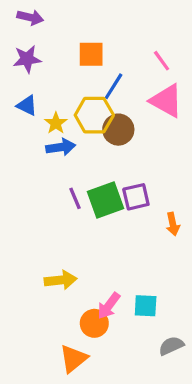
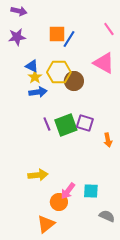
pink line: (162, 61) -> (109, 29), moved
blue line: (114, 86) -> (69, 39), moved
blue triangle: (27, 106) -> (32, 66), moved
purple square: (136, 197) -> (85, 123), turned 30
gray semicircle: (171, 346) -> (107, 216), turned 49

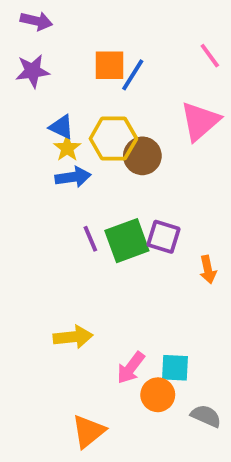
pink triangle: (104, 63) -> (200, 121), turned 50
orange circle: (59, 202) -> (158, 395), moved

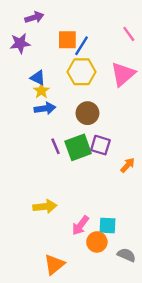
purple arrow: (36, 21) -> (34, 17), moved, turned -30
yellow hexagon: (113, 139) -> (82, 72), moved
brown circle: (142, 156) -> (87, 113), moved
orange arrow: (208, 270) -> (128, 165), turned -126

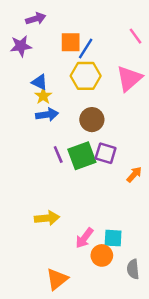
gray semicircle: (126, 255) -> (133, 269), turned -120

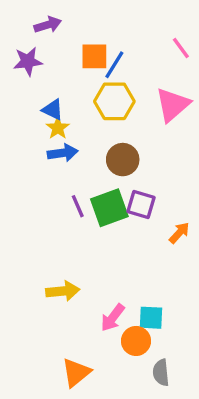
gray semicircle: (133, 269) -> (161, 373), moved

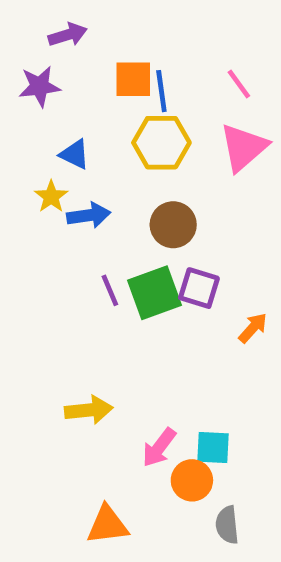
pink line: (181, 48) -> (239, 84), moved
blue line: (114, 65) -> (161, 91), turned -40
yellow star: (58, 128) -> (51, 197), moved
orange triangle: (76, 373) -> (108, 525), turned 32

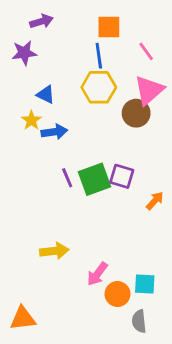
orange square: (133, 79) -> (109, 27), moved
brown circle: (173, 225) -> (136, 113), moved
cyan square: (213, 448) -> (145, 284), moved
orange triangle: (108, 525) -> (23, 318), moved

